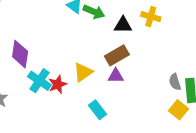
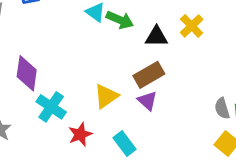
yellow cross: (151, 17) -> (192, 26), turned 30
purple triangle: (116, 76) -> (147, 101), turned 42
red star: (58, 84) -> (80, 134), moved

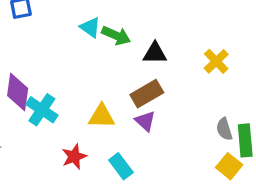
yellow cross: (192, 26) -> (216, 61), moved
yellow triangle: (106, 96) -> (102, 116), turned 36
cyan cross: (51, 107) -> (42, 110), moved

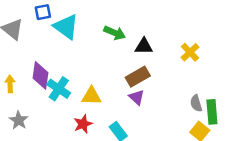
cyan triangle: (90, 27) -> (66, 27), moved, size x1.6
yellow triangle: (102, 116) -> (92, 96), moved

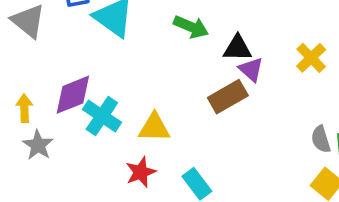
purple diamond: (40, 75) -> (73, 95), turned 60
purple triangle: (137, 97) -> (251, 69), moved
gray star: (19, 120) -> (38, 145), moved

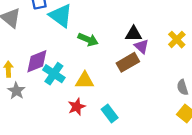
green arrow: (191, 27) -> (88, 40), moved

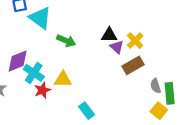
yellow cross: (177, 40) -> (135, 41), moved
brown rectangle: (128, 62) -> (133, 65), moved
red star: (77, 107) -> (42, 90), moved

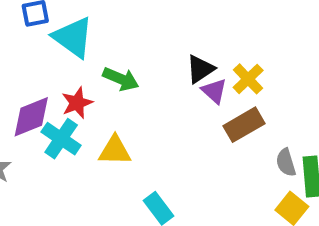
black triangle: (109, 35) -> (200, 69), turned -35
red star: (42, 90) -> (77, 103), moved

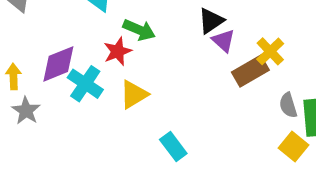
yellow cross: (248, 79) -> (270, 51), moved
red star: (77, 103) -> (118, 51), moved
yellow triangle: (115, 151) -> (134, 94), turned -32

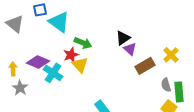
yellow cross: (270, 51) -> (171, 55), moved
purple diamond: (58, 64) -> (38, 62), turned 45
yellow triangle: (134, 94) -> (80, 65), moved, turned -42

